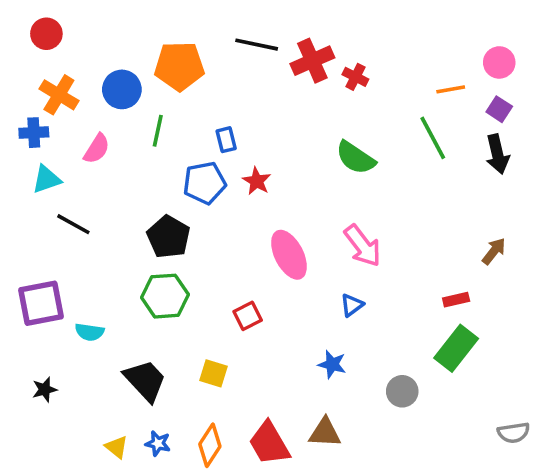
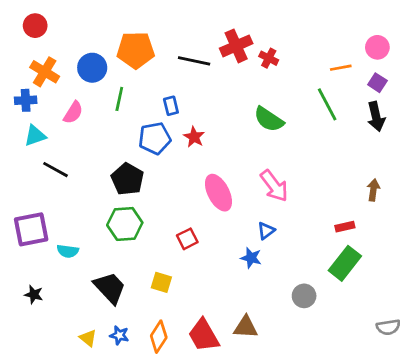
black line: (257, 45) -> (194, 61), moved
brown arrow: (494, 251) -> (373, 190), turned -30
blue star: (332, 364) -> (251, 258), moved
black star: (45, 390) -> (34, 295), turned 30

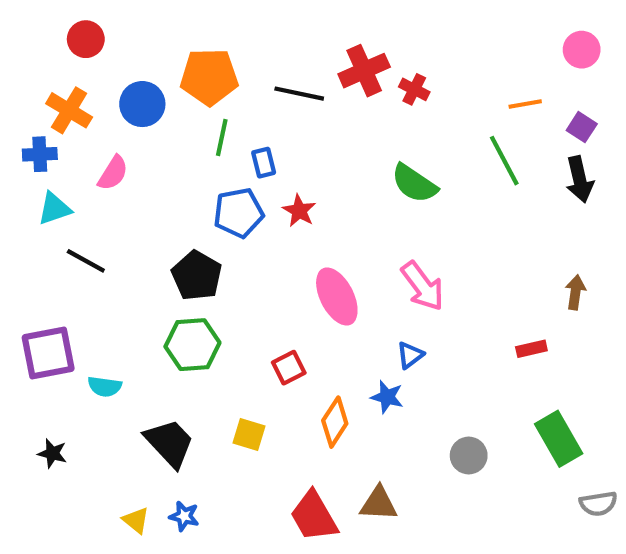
red circle: (35, 26) -> (86, 39), moved
pink circle: (377, 47) -> (582, 50), moved
green line: (119, 99) -> (222, 137), moved
green rectangle: (345, 263) -> (559, 439), moved, turned -68
orange diamond: (159, 337) -> (335, 422), moved

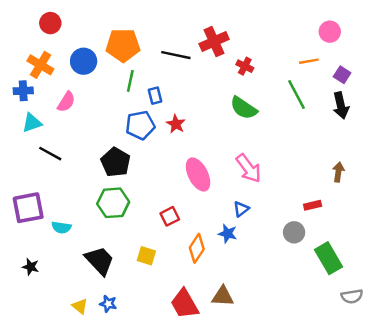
pink circle: (582, 50) -> (330, 32), moved
red cross: (414, 89) -> (245, 66), moved
gray circle: (469, 456) -> (294, 232), moved

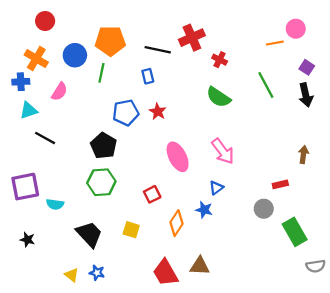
orange line: (309, 61) -> (275, 43), moved
green line: (130, 81) -> (101, 73), moved
blue rectangle: (155, 96) -> (148, 76), moved

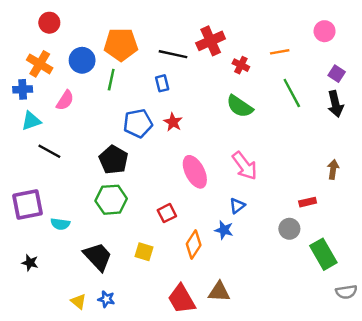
orange line: (275, 43) -> (280, 52), moved

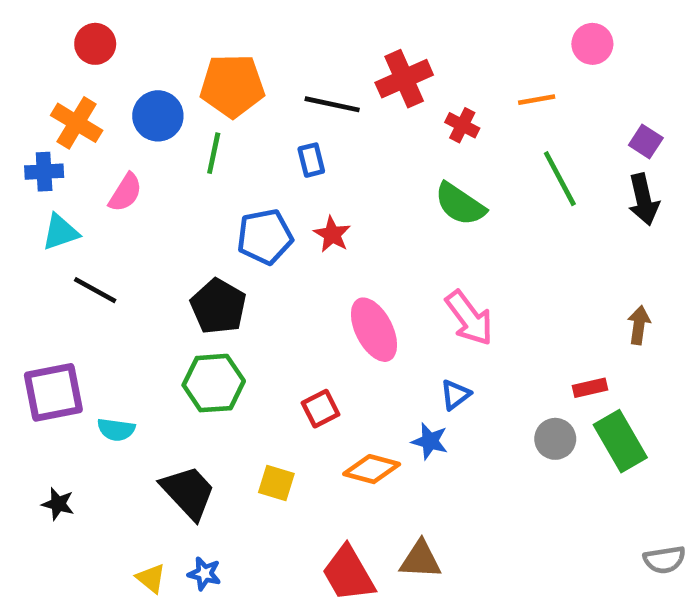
pink circle: (325, 31) -> (592, 44), moved
orange diamond: (194, 245) -> (372, 469), turned 72
green rectangle: (323, 254) -> (620, 441), moved

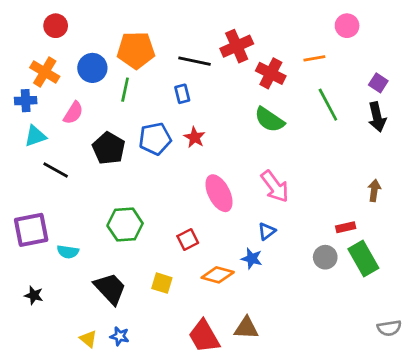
red cross: (462, 125) -> (271, 73), size x1.5
black pentagon: (218, 306) -> (109, 148), moved

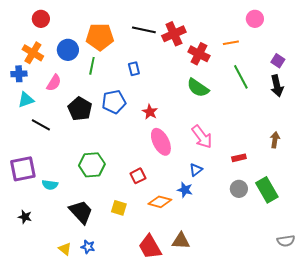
black line: (195, 61) -> (144, 30), moved
red star: (195, 137) -> (150, 112), moved
red rectangle: (346, 227) -> (239, 158), moved

